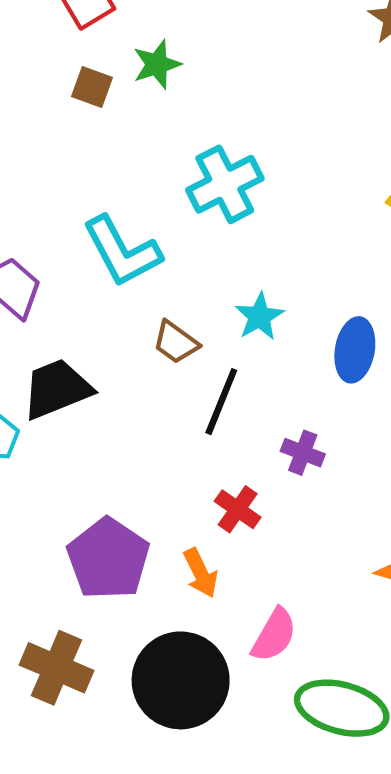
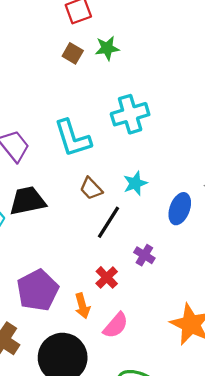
pink semicircle: (274, 635) -> (116, 325), moved

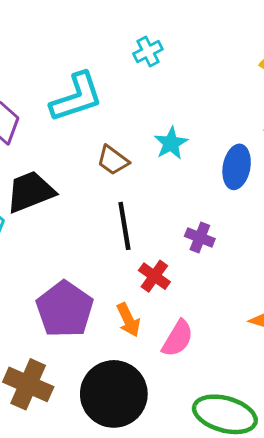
cyan cross: (130, 114) -> (148, 52), size x0.6
cyan L-shape: (73, 138) -> (76, 97), turned -81
black line: (108, 222) -> (124, 226), moved, turned -32

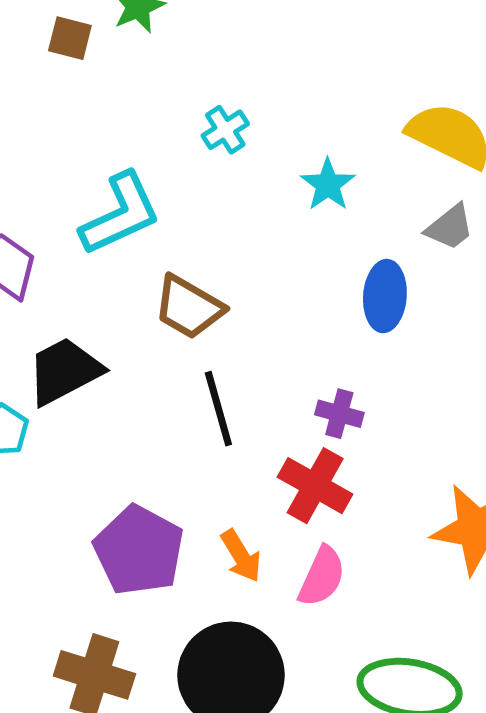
cyan star: (171, 143) -> (328, 185), moved
brown trapezoid: (113, 160) -> (189, 307), size x1.4
red cross: (154, 276) -> (315, 486), moved, size x1.4

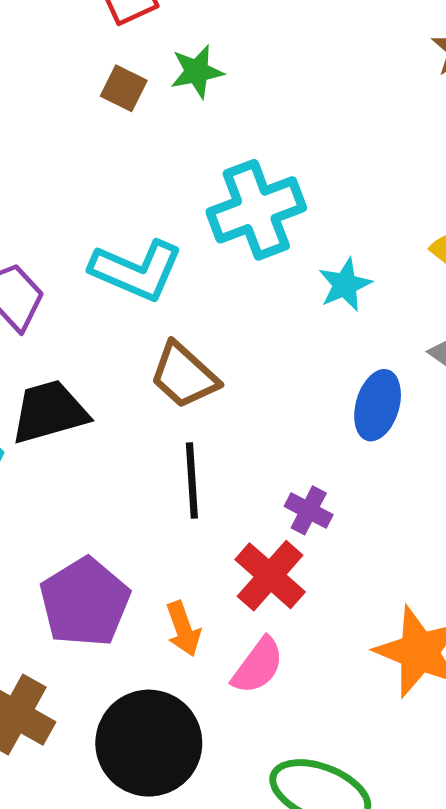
cyan cross: (225, 130) -> (256, 210), size x2.0
cyan L-shape: (120, 214) -> (137, 270), turned 36

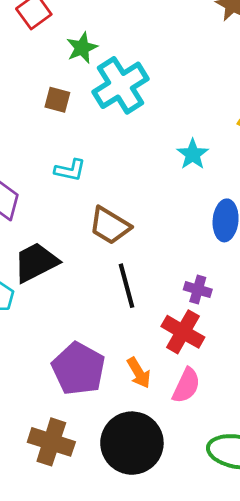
brown square: (124, 88) -> (57, 100), moved
cyan cross: (256, 210) -> (121, 85), moved
cyan L-shape: (137, 270) -> (70, 170), size x0.6

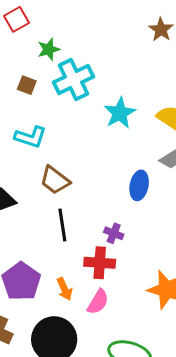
cyan star: (193, 154) -> (120, 113), moved, size x1.4
cyan L-shape: (70, 170) -> (30, 137), size x1.4
red cross: (183, 332) -> (100, 263), turned -32

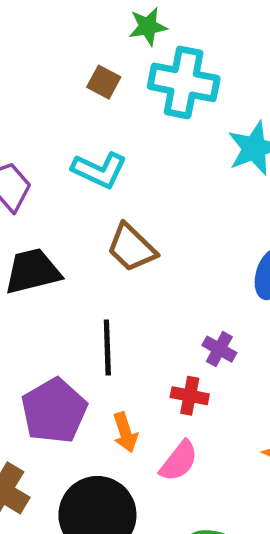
cyan cross: (74, 80) -> (184, 82), turned 30
black line: (62, 225) -> (107, 348), moved
red cross: (100, 263) -> (190, 396), size x0.7

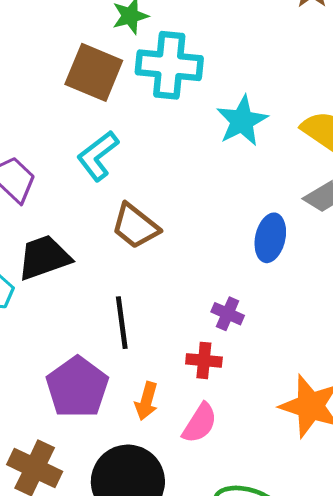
brown square: (104, 82) -> (94, 72), size x1.8
cyan L-shape: (99, 170) -> (98, 156), turned 123
orange arrow: (125, 432) -> (146, 401), turned 39

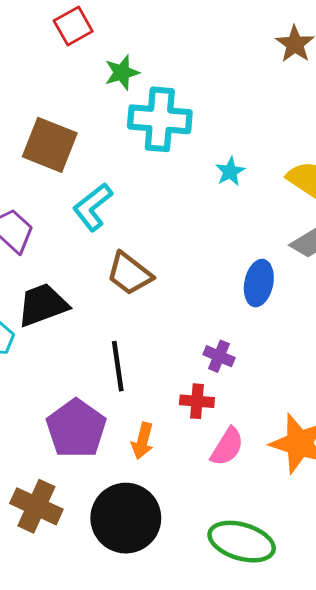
brown square: (94, 72) -> (50, 145), moved
cyan star: (242, 121) -> (230, 172), size x0.6
pink semicircle: (200, 423) -> (227, 447), moved

